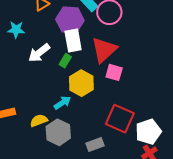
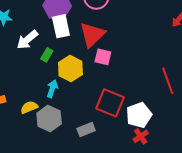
green rectangle: (65, 61) -> (47, 55), moved
cyan arrow: (62, 103) -> (52, 89), turned -36

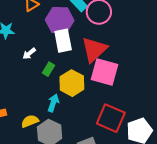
white arrow: (27, 40) -> (29, 54), size x0.6
pink square: (103, 57) -> (104, 72), size x1.6

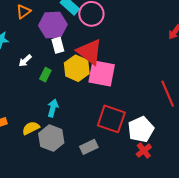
white rectangle: (63, 41) -> (58, 45), size x0.7
red triangle: (94, 50) -> (90, 52), turned -36
yellow hexagon: (72, 83) -> (77, 68), moved

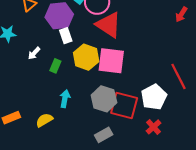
red triangle: (90, 52) -> (109, 25), moved
white pentagon: (141, 129) -> (154, 97), moved
gray hexagon: (51, 138) -> (104, 99), moved
red cross: (144, 151) -> (153, 127), moved

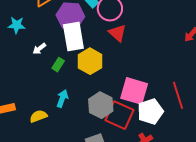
red triangle: (109, 25) -> (117, 33), size x0.7
white rectangle: (66, 36) -> (73, 36), size x1.8
pink square: (111, 61) -> (134, 91), moved

